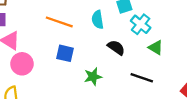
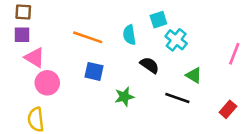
green triangle: (156, 48) -> (194, 75), moved

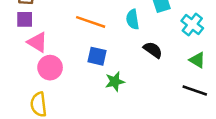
cyan cross: (176, 40) -> (192, 24), moved
green star: (124, 97) -> (115, 82), moved
black line: (177, 98) -> (195, 90), moved

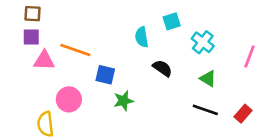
orange line: (91, 22) -> (75, 50), moved
pink triangle: (37, 42) -> (44, 60), turned -30
pink circle: (50, 68) -> (69, 99), moved

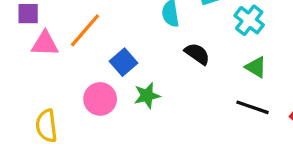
orange line: (75, 50) -> (85, 30), turned -68
blue square: (105, 75) -> (124, 62), turned 36
pink circle: (69, 99) -> (100, 99), moved

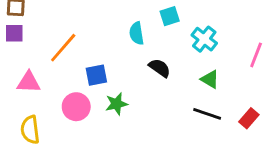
pink triangle: (45, 44) -> (29, 82), moved
blue square: (124, 62) -> (96, 75), turned 30

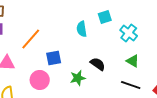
black semicircle: (160, 68) -> (98, 64), moved
green star: (116, 104) -> (78, 78), moved

